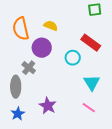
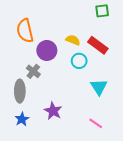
yellow semicircle: (51, 26) -> (73, 40), moved
pink line: (89, 108) -> (96, 123), moved

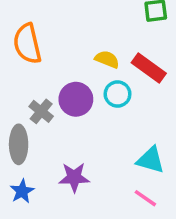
purple circle: (47, 50) -> (76, 99), moved
cyan triangle: (99, 87) -> (151, 160), moved, turned -42
purple star: (53, 111) -> (74, 177), turned -30

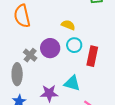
red rectangle: (149, 68) -> (92, 56), moved, turned 66
cyan triangle: (151, 160) -> (72, 83), moved

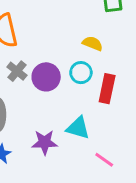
yellow semicircle: (68, 25) -> (93, 44), moved
gray cross: (30, 55) -> (17, 71), moved

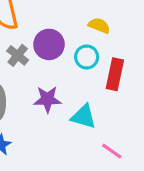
purple circle: (46, 77) -> (49, 44), moved
purple star: (45, 142) -> (47, 99), moved

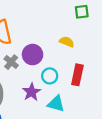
cyan circle: (87, 57) -> (50, 76), moved
purple star: (47, 99) -> (31, 92), turned -30

